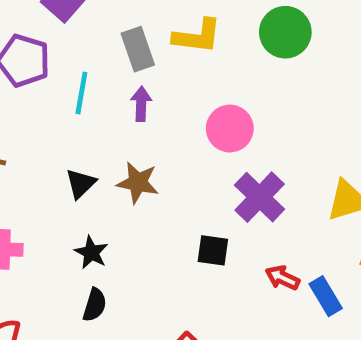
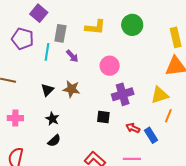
gray rectangle: (138, 49) -> (60, 33), moved, turned 30
purple arrow: (141, 104) -> (72, 56), turned 136
purple cross: (260, 197) -> (123, 94), turned 30
black semicircle: (95, 305) -> (54, 141), turned 32

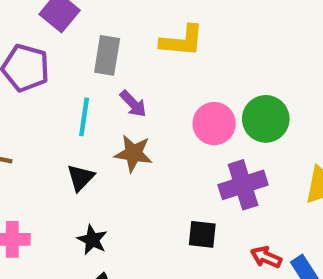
green circle: (132, 25) -> (266, 119), moved
cyan line: (47, 52) -> (84, 117), moved
brown star: (71, 89) -> (133, 153), moved

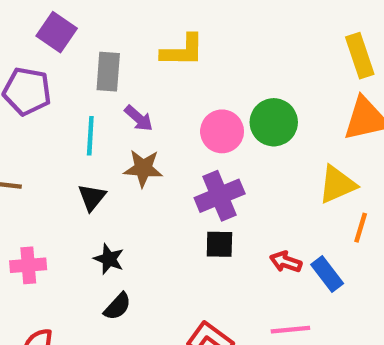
purple cross: (243, 185) -> (220, 196), moved

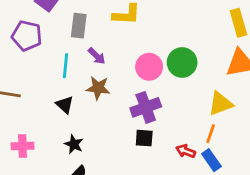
black triangle: (92, 197) -> (65, 105), turned -30
orange line: (361, 228) -> (211, 134), moved

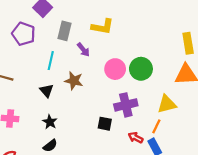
purple arrow: (97, 56) -> (83, 50), moved
purple cross: (146, 107) -> (126, 105), moved

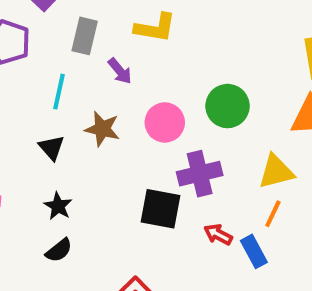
pink circle: (115, 69) -> (165, 122), moved
black square: (105, 124) -> (160, 209), size x1.5
orange line: (156, 126) -> (273, 214), moved

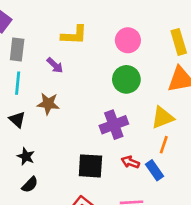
gray rectangle: (85, 36) -> (17, 49), moved
pink circle: (165, 122) -> (128, 40), moved
black square: (160, 209) -> (90, 166), moved

